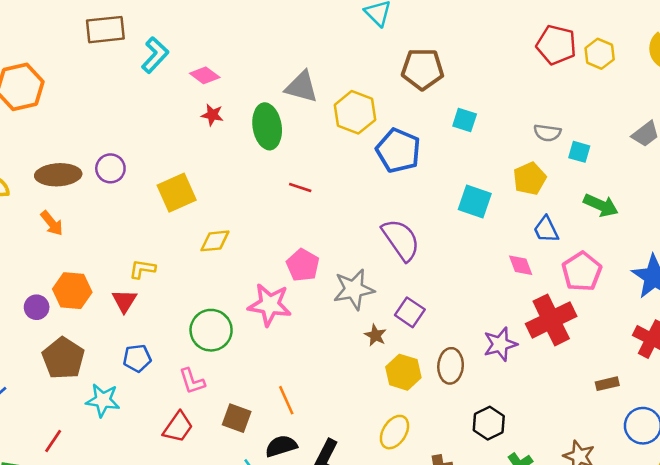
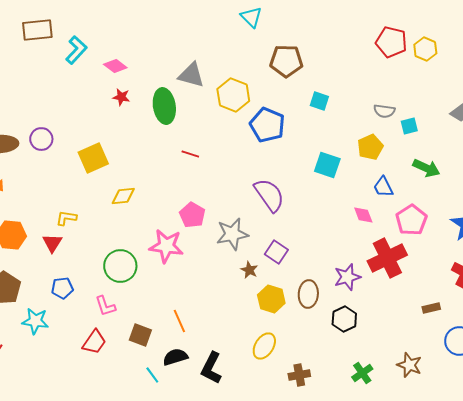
cyan square: (579, 152) -> (409, 126), turned -30
black hexagon: (489, 423) -> (344, 319), moved

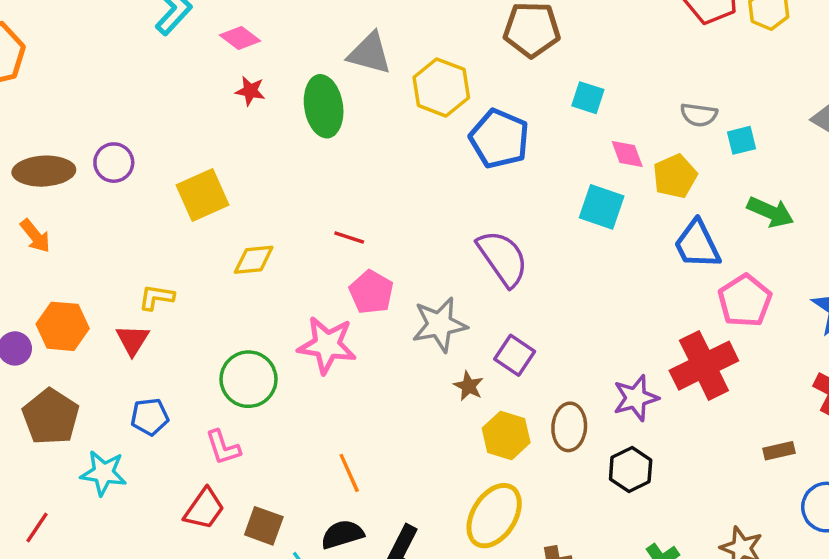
red line: (190, 154) -> (349, 238), moved
blue trapezoid: (383, 187) -> (697, 244), size x1.4
pink diamond: (363, 215) -> (627, 154), moved
brown square: (140, 335) -> (264, 526), moved
yellow ellipse: (264, 346) -> (494, 516), size x1.4

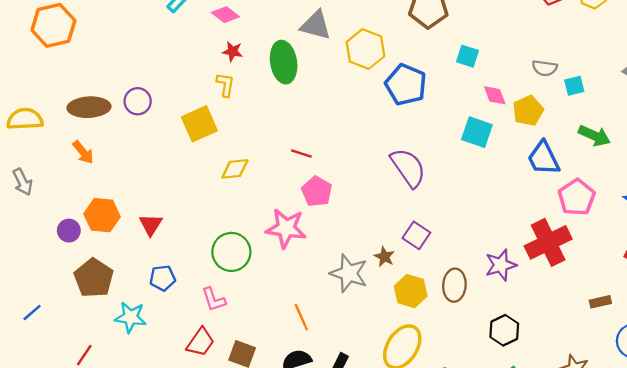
yellow L-shape: (156, 297) -> (225, 85), moved, turned 90
gray star: (440, 325) -> (349, 273), moved, turned 30
black hexagon: (631, 470) -> (504, 330), moved

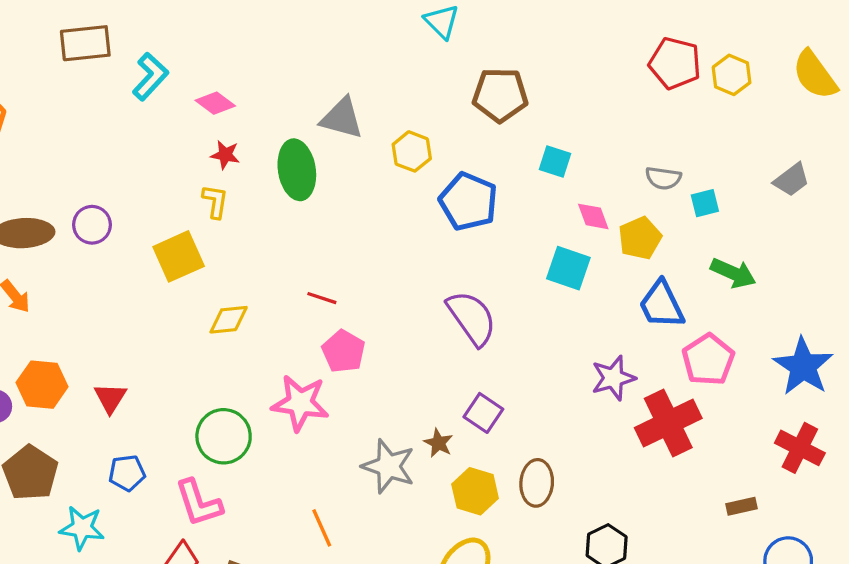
yellow hexagon: (365, 49) -> (412, 151), size x0.7
purple star: (501, 265) -> (613, 378), moved
pink L-shape: (214, 299) -> (199, 503), size x1.4

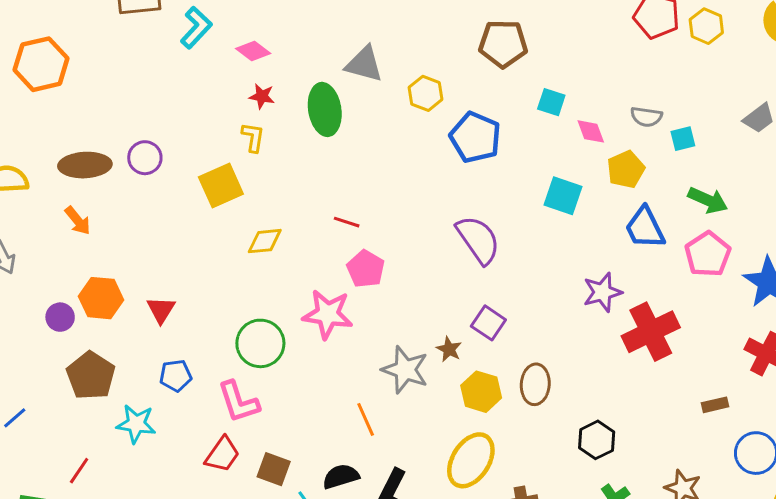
pink diamond: (593, 216) -> (591, 131), moved
pink pentagon: (708, 360) -> (708, 254), moved
orange line: (322, 528) -> (366, 419), moved

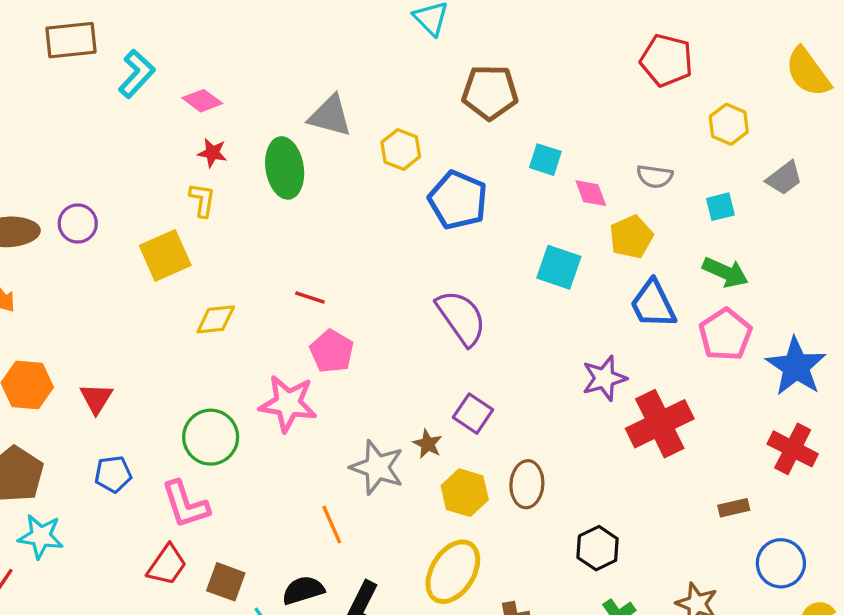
yellow hexagon: (706, 26) -> (729, 124), moved
cyan square: (683, 139) -> (720, 207), moved
cyan star: (136, 424) -> (41, 536), moved

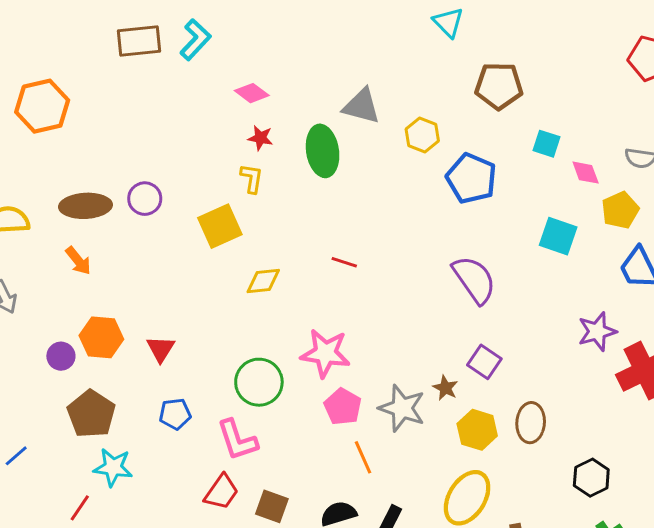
cyan L-shape: (137, 74) -> (195, 40), moved
pink pentagon: (332, 351) -> (343, 407), moved

